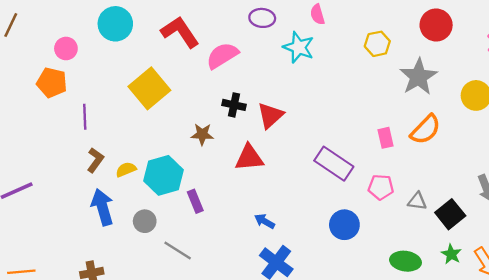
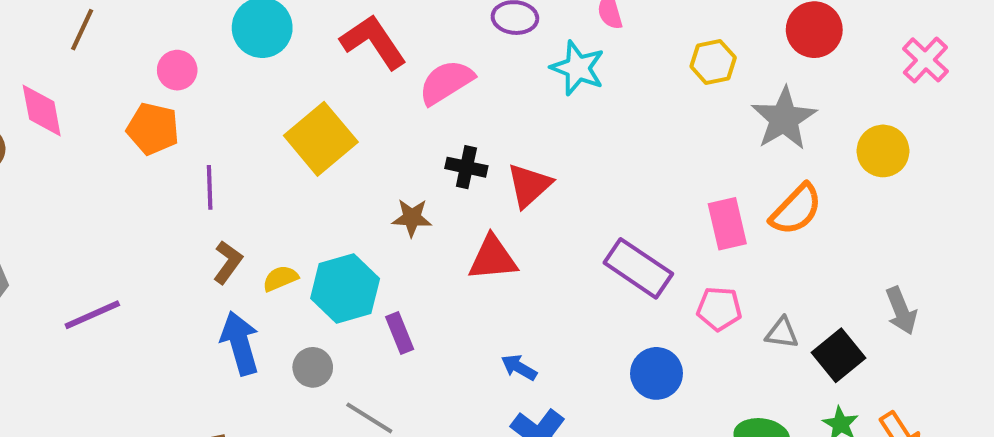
pink rectangle: (386, 138) -> (727, 224), size x1.4

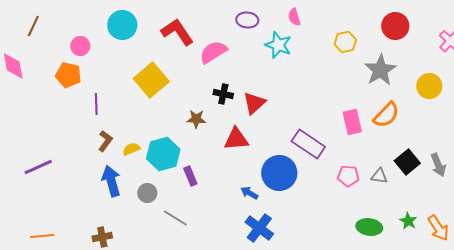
pink pentagon: (719, 309) -> (348, 176), moved
black square: (839, 355) -> (407, 162), moved
blue circle: (656, 373) -> (279, 173), moved, size x1.4

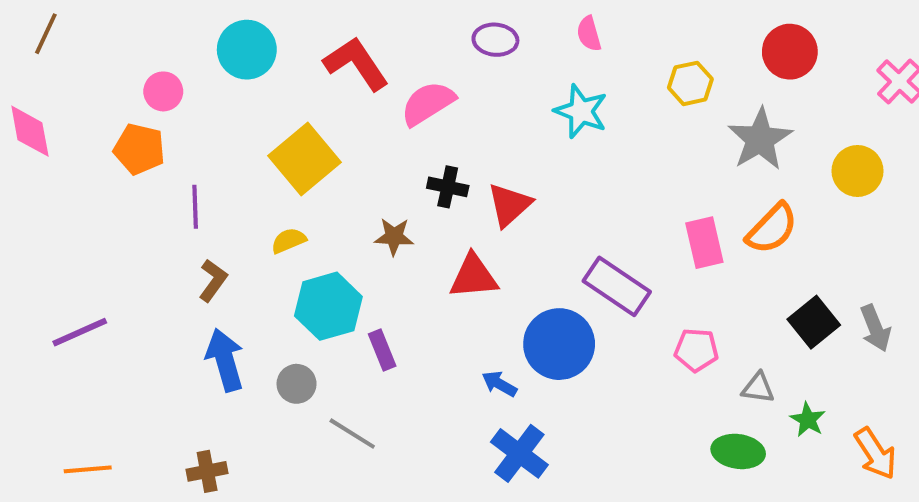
brown line: (33, 26) -> (46, 34), moved
cyan star: (278, 45) -> (581, 111), moved
yellow semicircle: (131, 149) -> (289, 241), moved
gray triangle: (379, 176) -> (758, 388), moved
green star: (408, 221) -> (808, 420), moved

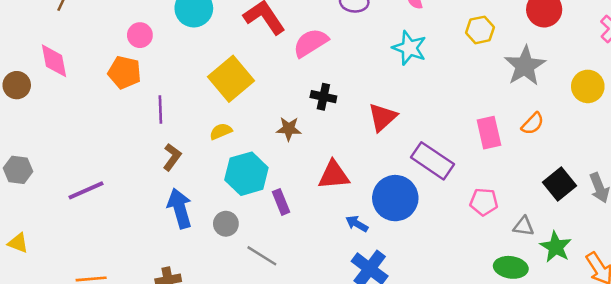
red triangle: (509, 205) -> (382, 117), moved
orange semicircle: (772, 229) -> (533, 124), size x0.7
red triangle: (474, 276) -> (334, 175), moved
green star: (808, 420) -> (556, 247), size x1.4

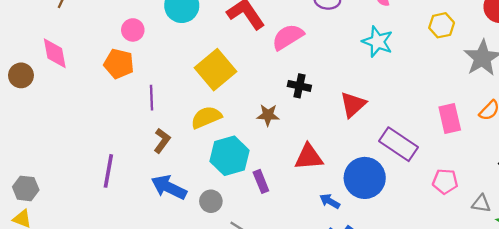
yellow semicircle: (221, 131) -> (206, 117), size x1.5
gray hexagon: (18, 170) -> (26, 188), moved
purple line: (86, 190) -> (108, 171), moved, turned -56
blue arrow: (180, 208) -> (169, 187), turned -48

